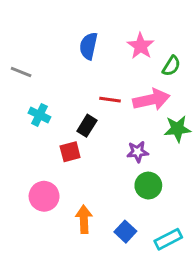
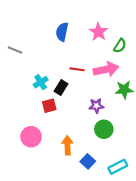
cyan cross: (39, 115) -> (41, 82), moved, turned 32
orange arrow: (84, 219) -> (67, 145), moved

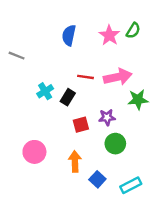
green semicircle: (120, 46) -> (133, 31), moved
red square: (49, 106) -> (81, 125), moved

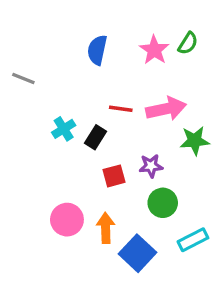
pink circle: (34, 152) -> (67, 220), moved
blue square: (97, 179) -> (138, 253), size x1.5
cyan rectangle: (131, 185) -> (193, 240), moved

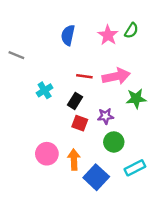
black rectangle: (96, 137) -> (75, 101), moved
red square: (114, 176) -> (80, 123), turned 35

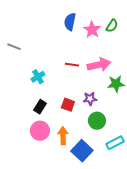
blue semicircle: (68, 35) -> (70, 22), moved
black rectangle: (75, 101) -> (40, 107), moved

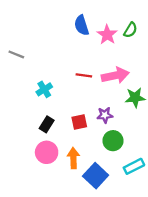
blue semicircle: (70, 22) -> (82, 25), turned -30
red square: (68, 105) -> (79, 122), turned -32

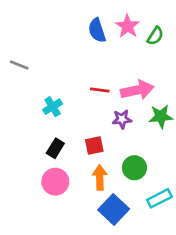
pink star: (107, 35) -> (128, 26), moved
purple star: (105, 115) -> (122, 119), moved
orange arrow: (73, 158) -> (100, 177), moved

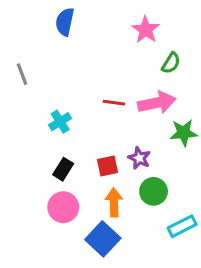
blue semicircle: (97, 30) -> (65, 22), moved, turned 30
green semicircle: (155, 36) -> (171, 63), moved
gray line: (19, 65) -> (22, 74), turned 48
purple star: (122, 119) -> (139, 158), moved, turned 30
blue square: (114, 209) -> (103, 239), moved

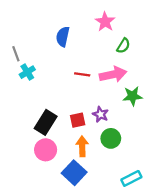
blue semicircle: (65, 22) -> (63, 37), moved
cyan cross: (60, 122) -> (27, 72), moved
black rectangle: (63, 169) -> (46, 122), size x1.5
cyan rectangle: (182, 226) -> (131, 178), moved

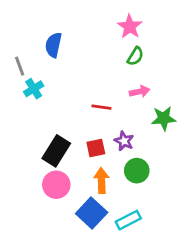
blue semicircle: (63, 37) -> (53, 45), moved
green semicircle: (123, 46) -> (135, 56), moved
red line: (82, 74) -> (101, 107), moved
pink arrow: (113, 74) -> (140, 92), size x0.6
cyan rectangle: (131, 178) -> (128, 220), moved

